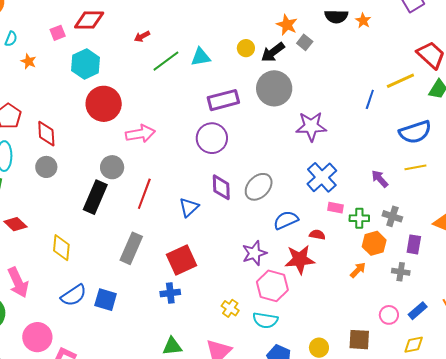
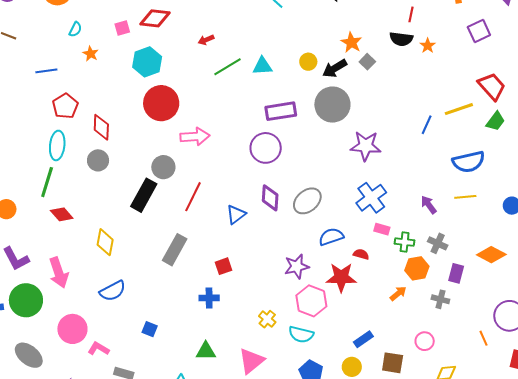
red square: (182, 260) -> (224, 266), size x0.6
blue square: (106, 300) -> (150, 329), moved, size x0.7
blue rectangle: (418, 311) -> (363, 339), moved

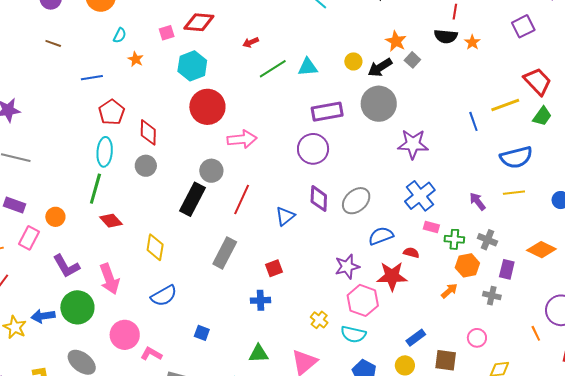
blue line: (427, 125) -> (473, 121), turned -42

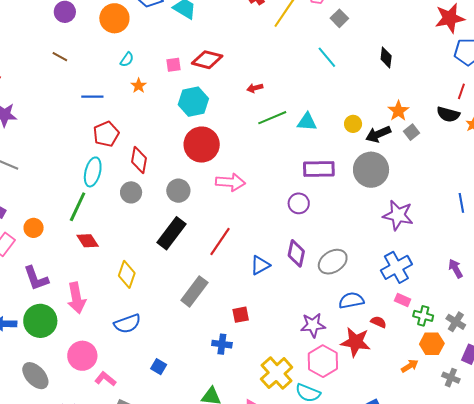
purple circle: (313, 149) -> (299, 203), size x0.7
gray circle: (211, 171) -> (178, 191), moved
purple arrow: (478, 201) -> (456, 269), moved
yellow cross: (319, 320) -> (277, 373), size x1.8

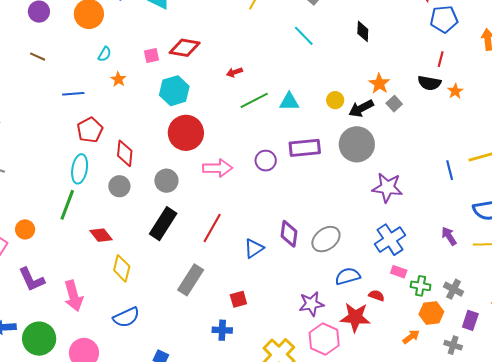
purple circle: (299, 203) -> (266, 161), moved
red diamond: (88, 241) -> (101, 235), moved
green circle: (40, 321) -> (39, 339), moved

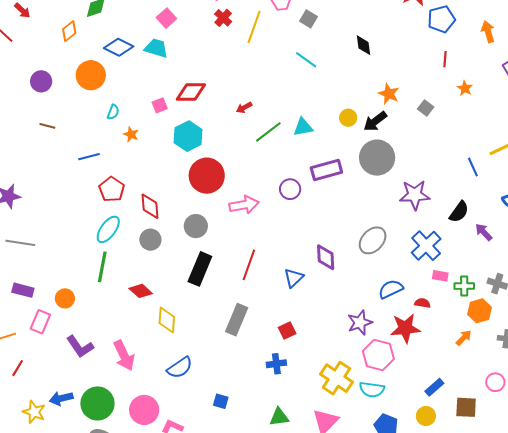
black semicircle: (429, 83) -> (459, 212), moved, turned -55
gray square: (394, 104) -> (426, 108), moved
cyan ellipse: (80, 169) -> (108, 229), turned 36
gray ellipse: (326, 239) -> (373, 240), moved

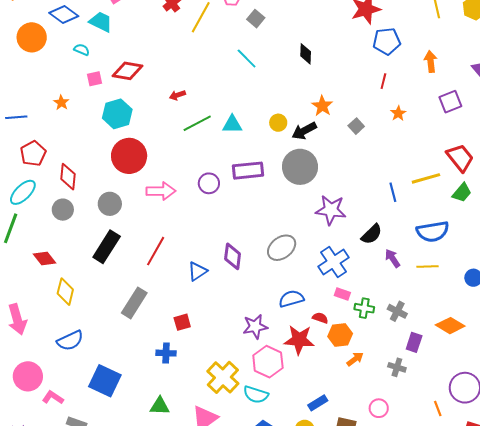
cyan semicircle: (113, 112) -> (82, 50), moved, turned -98
orange hexagon: (479, 311) -> (340, 335), moved
blue square: (221, 401) -> (105, 381), size x2.0

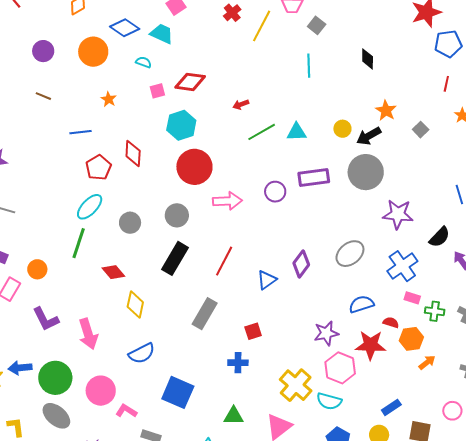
cyan line: (247, 59) -> (309, 66), turned 45
orange star: (61, 103) -> (109, 99), moved
red diamond: (68, 177) -> (133, 154), moved
purple diamond: (233, 256) -> (301, 264), turned 32

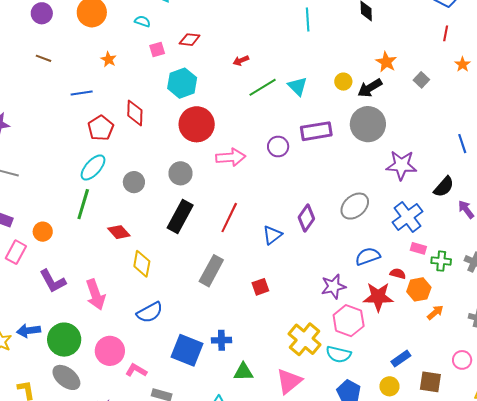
red diamond: (190, 82) -> (190, 40), size x0.7
cyan triangle: (297, 132) -> (298, 86), turned 50
blue cross: (238, 363) -> (221, 340), moved

